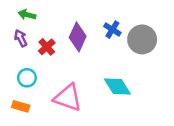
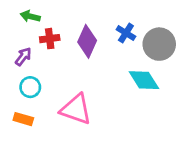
purple arrow: (21, 38) -> (23, 57), moved, turned 63
red cross: (47, 47) -> (50, 39), moved, turned 35
cyan diamond: (117, 86) -> (144, 80), moved

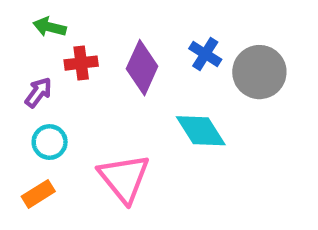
cyan diamond: (144, 80) -> (201, 131), moved
pink triangle: (76, 109) -> (124, 178), turned 32
orange rectangle: (23, 119) -> (38, 194), turned -48

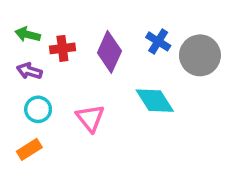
green arrow: (50, 27) -> (28, 34), moved
purple arrow: (38, 92) -> (29, 71), turned -110
pink triangle: (124, 178) -> (90, 118), moved, size x0.7

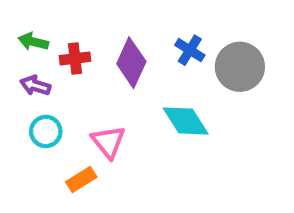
orange rectangle: (29, 149) -> (81, 179), moved

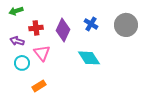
green arrow: (33, 42) -> (16, 11), moved, turned -32
gray circle: (240, 67) -> (126, 25), moved
pink triangle: (108, 142) -> (42, 53), moved

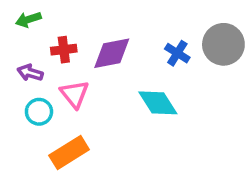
blue cross: (91, 24) -> (177, 53), moved
purple diamond: (63, 30) -> (112, 53), turned 55
orange rectangle: (39, 86) -> (69, 153), size x1.5

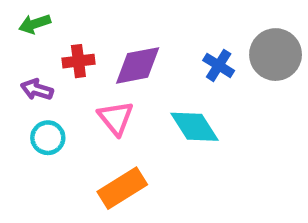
pink triangle: (74, 94) -> (116, 118), moved
orange rectangle: (69, 153) -> (122, 188), moved

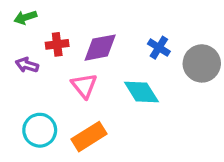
gray circle: (276, 55) -> (202, 63), moved
cyan circle: (48, 138) -> (40, 130), moved, size x1.4

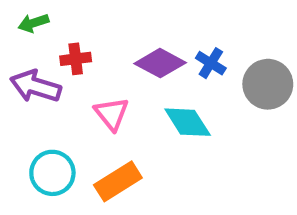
purple diamond: (100, 48) -> (160, 63), moved, turned 39
purple arrow: (27, 65) -> (36, 86), size x1.6

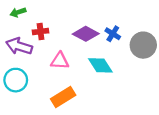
pink triangle: (112, 114) -> (60, 61), turned -48
cyan circle: (52, 173) -> (16, 80), moved

